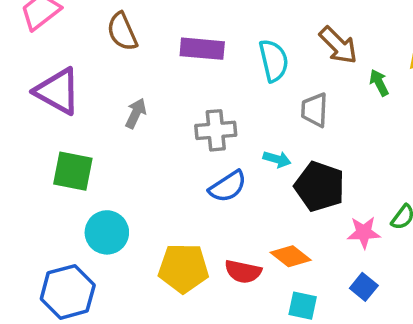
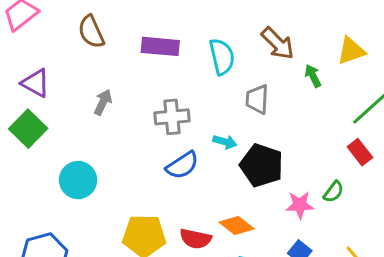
purple triangle: (58, 91) -> (35, 83), size x0.7
green square: (73, 171) -> (28, 129), moved, turned 33
cyan circle: (107, 232) -> (78, 180), moved

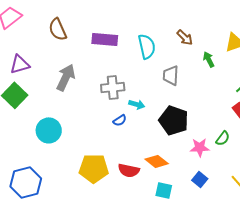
brown arrow: (278, 43) -> (185, 37), size x0.7
purple triangle: (35, 83) -> (20, 64), turned -45
gray arrow: (103, 102) -> (66, 77), size x1.5
cyan arrow: (225, 142) -> (137, 104), moved
blue semicircle: (182, 165) -> (120, 120), size x0.6

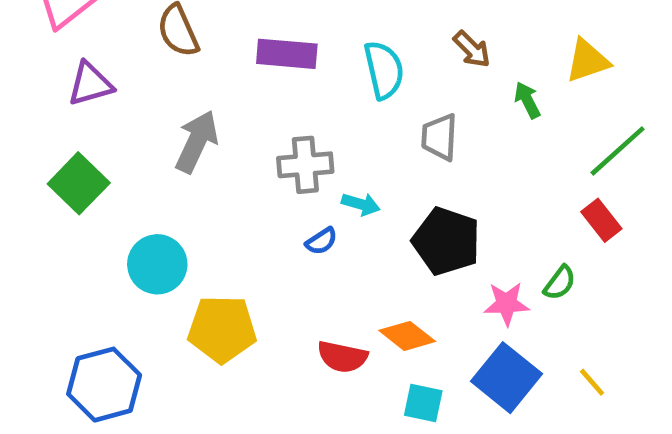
purple triangle: (20, 64) -> (90, 84), moved
yellow pentagon: (94, 168) -> (222, 329), moved
blue square: (200, 179) -> (507, 378), size x1.8

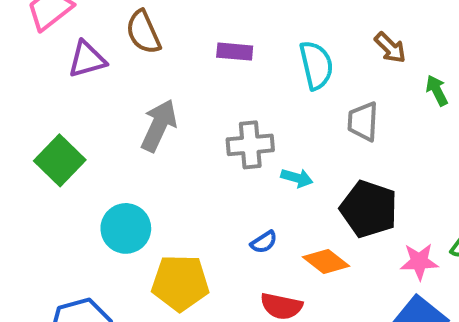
purple rectangle: (287, 54) -> (235, 52), size x0.7
purple triangle: (90, 84) -> (87, 59), moved
blue semicircle: (321, 241) -> (264, 242), moved
orange diamond: (407, 336) -> (326, 261), moved

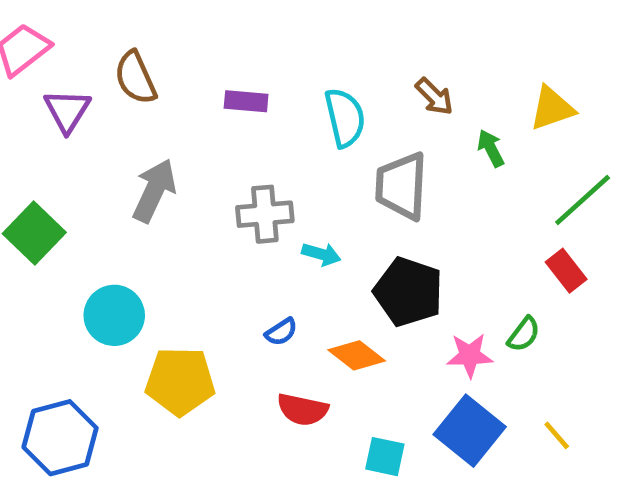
purple triangle: (87, 59) -> (67, 111), turned -42
gray trapezoid: (363, 122) -> (401, 186), size x1.4

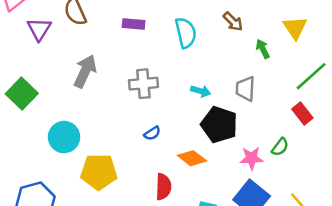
yellow triangle: (552, 108) -> (295, 28), turned -45
gray trapezoid: (401, 186) -> (245, 89), moved, size x0.7
cyan arrow: (321, 254) -> (201, 91), moved
blue semicircle: (281, 332) -> (152, 133), moved
red semicircle: (303, 409) -> (163, 187), turned -100

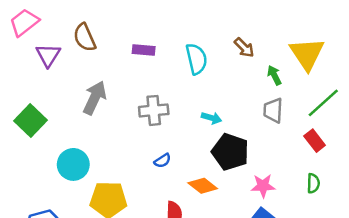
yellow triangle: (295, 28) -> (307, 54), size x1.4
gray trapezoid: (245, 89) -> (273, 110), moved
green semicircle: (280, 147) -> (313, 183), moved, turned -36

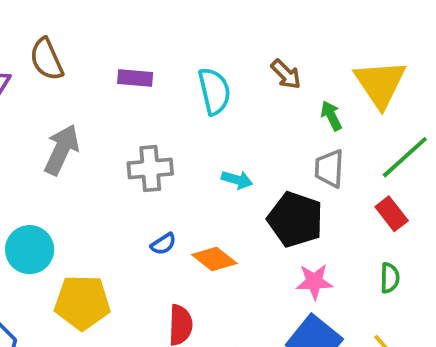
black pentagon: (230, 152) -> (295, 219), moved
orange diamond: (203, 186) -> (214, 259), moved

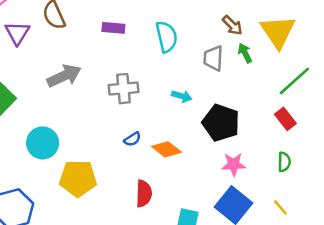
brown arrow: (286, 74) -> (232, 25), moved
gray arrow: (62, 150) -> (64, 76), turned 40
gray trapezoid: (329, 169) -> (213, 58), moved

